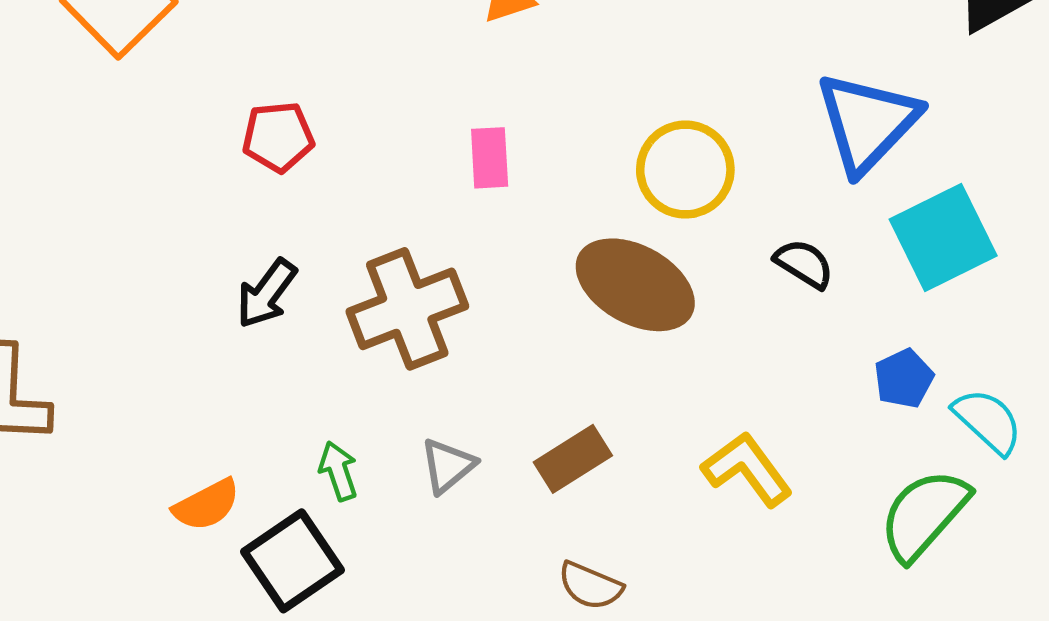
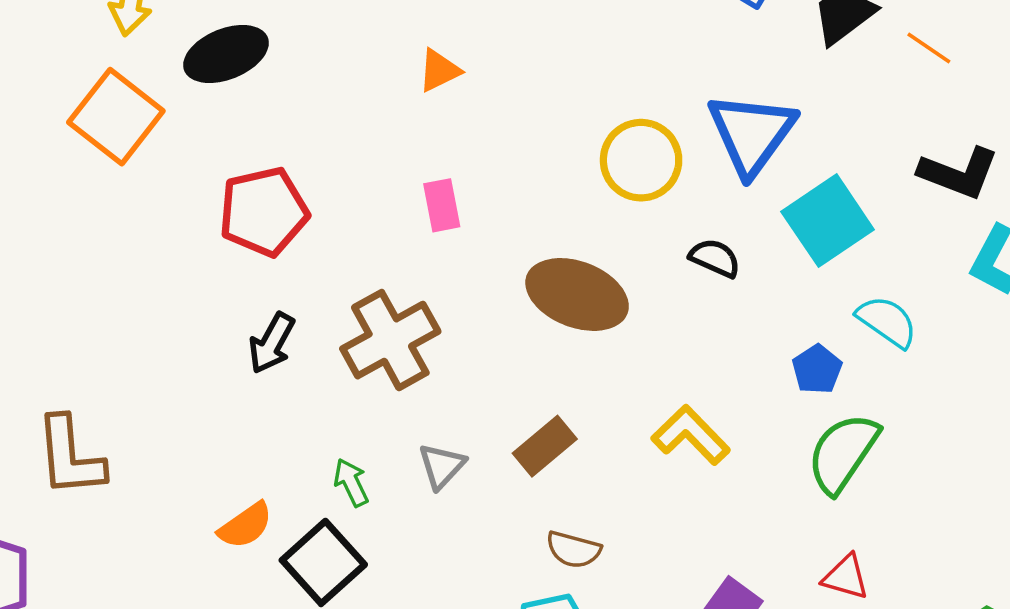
red pentagon: (278, 137) -> (264, 212), size x1.5
yellow circle: (685, 170) -> (641, 160), moved
blue pentagon: (904, 379) -> (817, 369), moved
cyan semicircle: (988, 421) -> (887, 321), moved

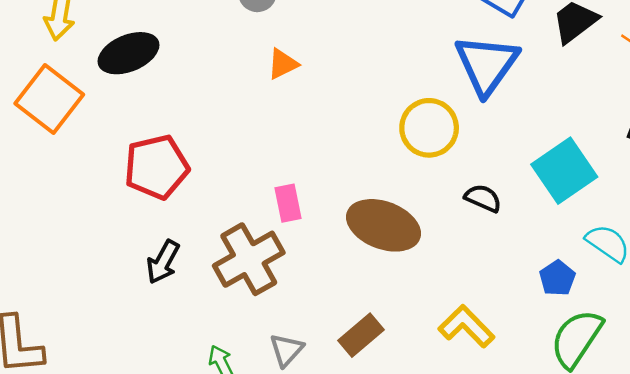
blue triangle: (752, 133) -> (487, 64), moved
pink rectangle: (442, 205) -> (288, 203), moved

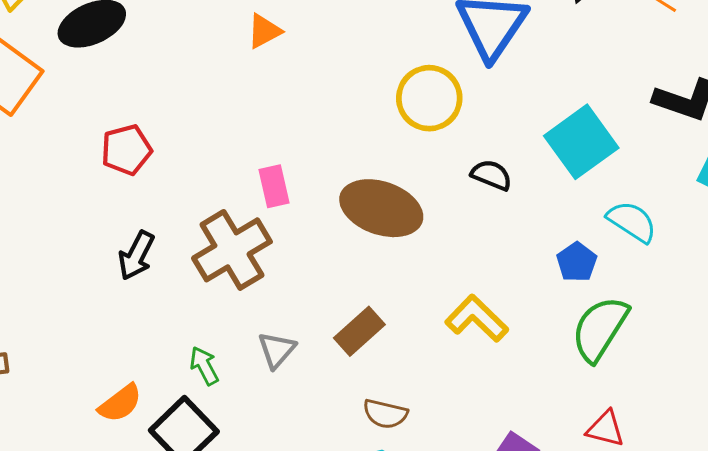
red pentagon: (156, 167) -> (126, 150), size x0.7

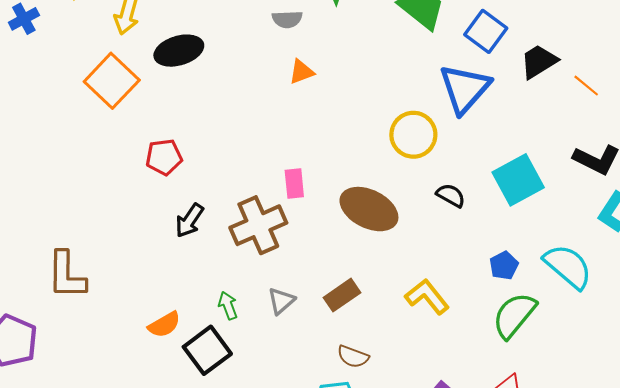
red pentagon: (126, 150) -> (164, 157), moved
cyan semicircle: (632, 222) -> (568, 266), moved, size x1.4

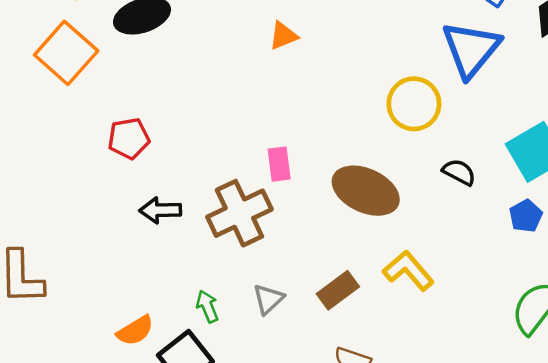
black arrow: (189, 220) -> (160, 210), turned 56
blue pentagon: (504, 266) -> (526, 216), moved
yellow L-shape: (427, 297) -> (408, 271), moved

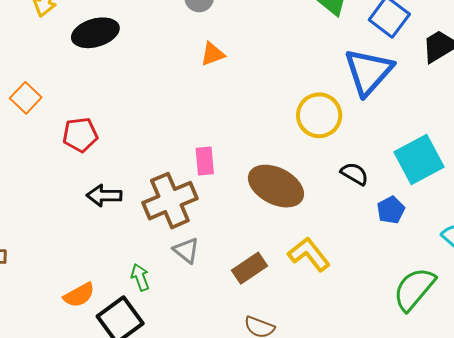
orange square: (66, 53) -> (26, 98), moved, size x0.6
blue pentagon: (526, 216) -> (391, 210), moved
gray triangle: (268, 299) -> (186, 250), moved, turned -40

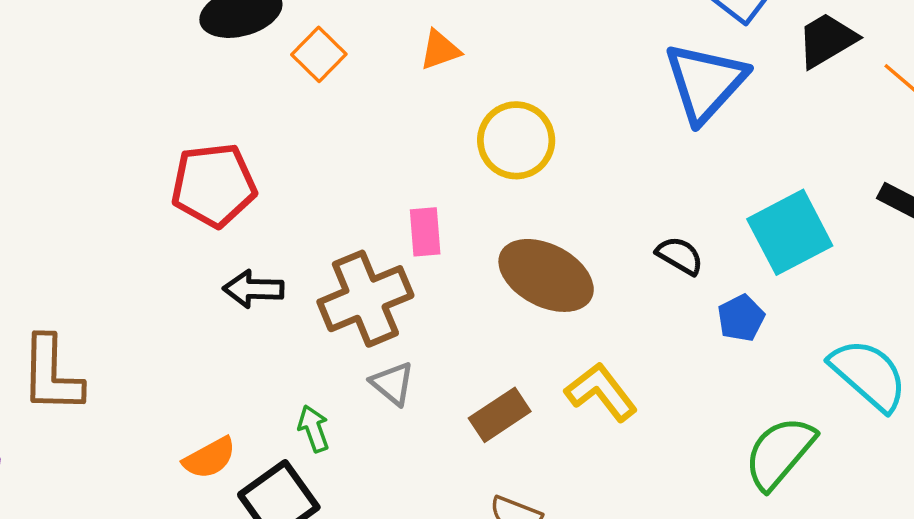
orange square: (26, 98) -> (319, 54), moved
yellow circle: (319, 115) -> (516, 140), moved
red pentagon: (80, 135) -> (214, 185), size x1.4

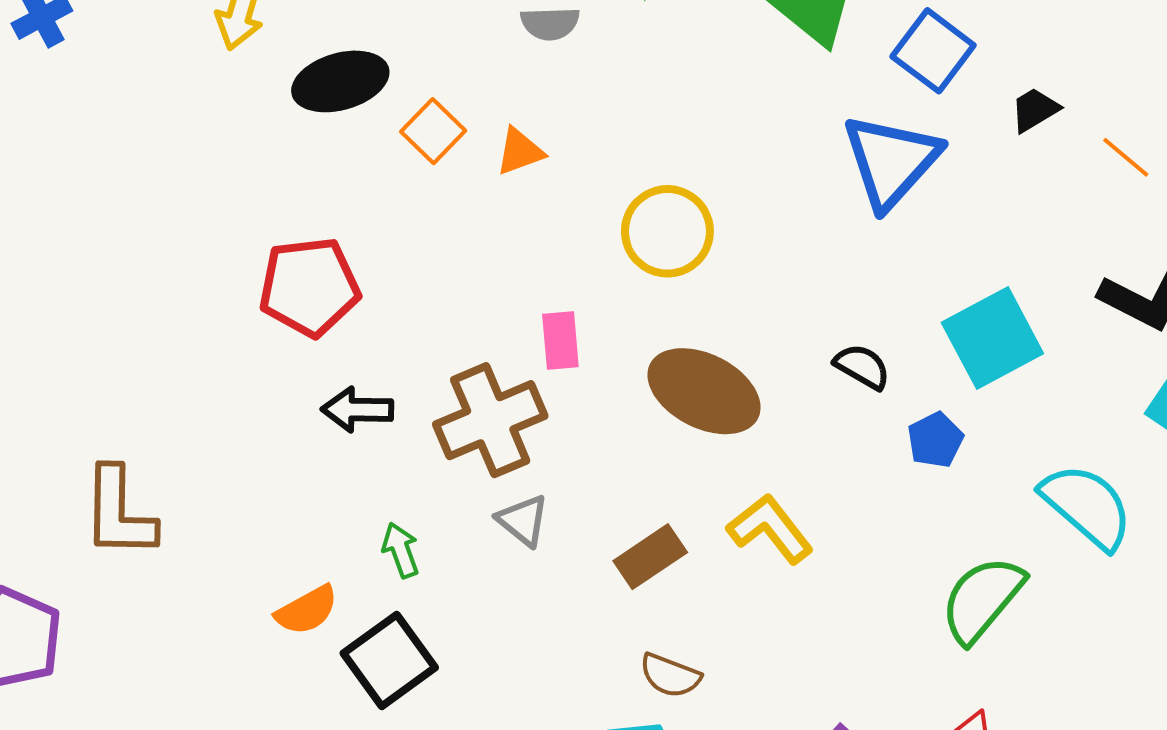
black trapezoid: (827, 40) -> (1035, 110), size x0.7
orange triangle: (440, 50) -> (520, 151), moved
green arrow: (314, 429) -> (401, 550), moved

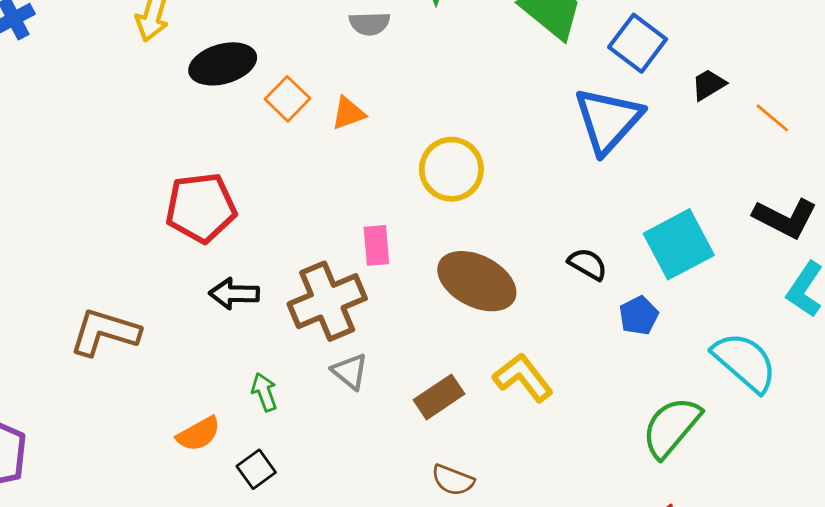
brown L-shape: (119, 513) -> (105, 332), moved, turned 106
black square: (389, 660) -> (256, 469), size x0.6

